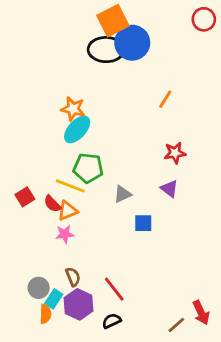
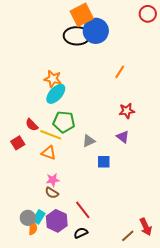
red semicircle: (52, 204) -> (32, 125), moved
orange triangle: (67, 211) -> (49, 153), turned 42
pink star: (65, 234) -> (53, 180), moved
brown semicircle: (73, 277) -> (52, 193), moved, turned 144
gray circle: (39, 288) -> (28, 218), moved

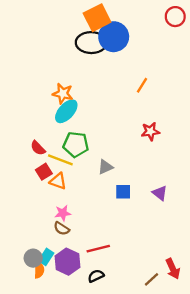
purple triangle: (123, 137) -> (160, 193), moved
red square: (18, 143) -> (44, 172), moved
red line: (83, 210) -> (98, 249), turned -66

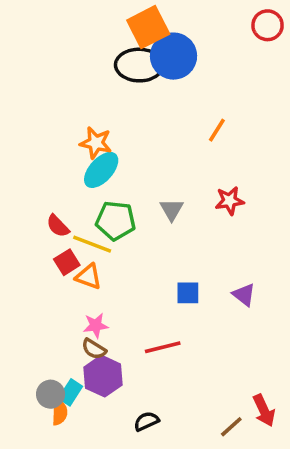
gray triangle: (105, 167) -> (172, 210), moved, turned -35
red line: (98, 249) -> (163, 347), moved
purple hexagon: (67, 262) -> (103, 376), moved

